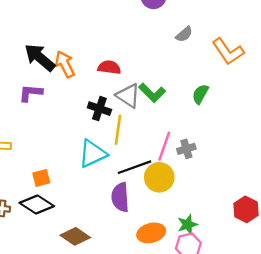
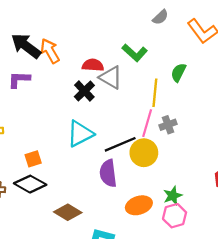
red semicircle: (109, 67) -> (93, 65), moved
green L-shape: (152, 93) -> (135, 53), moved
black cross: (99, 109) -> (84, 91), turned 30
yellow line: (118, 130) -> (155, 93), moved

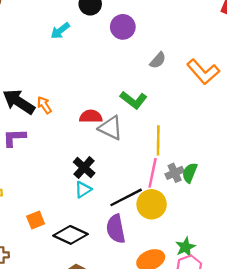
orange arrow: (50, 51) -> (44, 105), size x0.7
green semicircle: (178, 73) -> (190, 173), moved
black cross: (84, 91) -> (84, 168), moved
cyan triangle: (80, 134) -> (83, 190), size x0.6
black diamond: (30, 184) -> (70, 235), moved

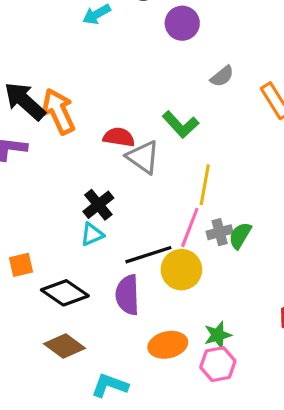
orange arrow: (44, 105) -> (59, 111), size x1.8

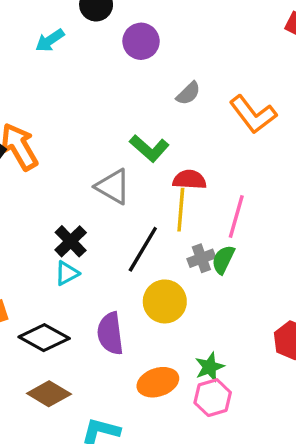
red semicircle: (119, 137) -> (190, 180), moved
pink line: (190, 227) -> (236, 216), moved
black line: (148, 255) -> (143, 249), moved, turned -36

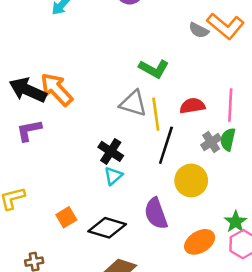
gray semicircle: (188, 93) -> (199, 30), moved, turned 84
red semicircle: (190, 180) -> (192, 106), moved
yellow line: (181, 210) -> (156, 114), moved

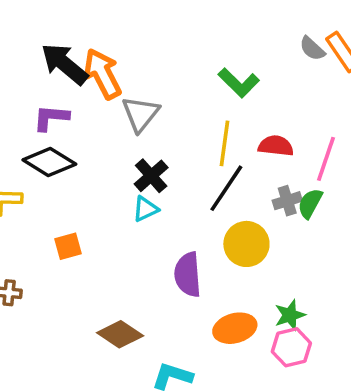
gray triangle: (133, 103) -> (141, 114), moved, turned 36
black diamond: (107, 228) -> (49, 162), moved

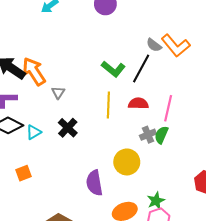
gray triangle: (141, 114) -> (58, 93), size x0.6
black line: (226, 188) -> (141, 69), moved
cyan triangle: (145, 209) -> (34, 132), moved

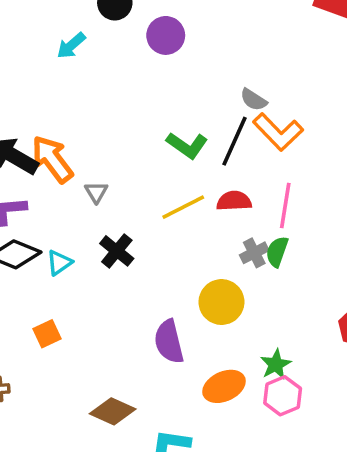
orange L-shape: (176, 46) -> (278, 132), moved
yellow line: (108, 105) -> (183, 207), turned 65

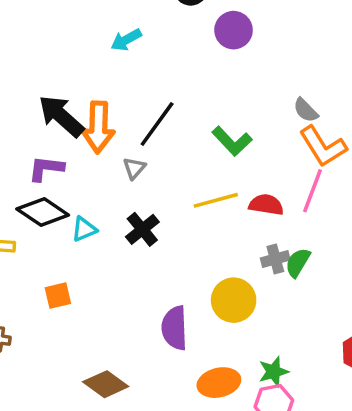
cyan arrow: (71, 46) -> (126, 40), moved
black line: (234, 141) -> (157, 124), moved
orange arrow: (52, 159) -> (98, 127), turned -153
pink line: (285, 205) -> (312, 191), moved

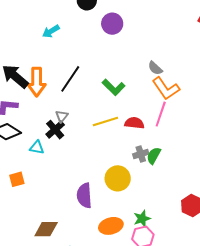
gray triangle: (134, 168) -> (62, 116), moved
cyan triangle: (84, 229) -> (37, 147), moved, turned 35
black cross: (142, 229) -> (55, 130), moved
brown diamond: (106, 384) -> (46, 229), turned -35

